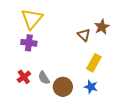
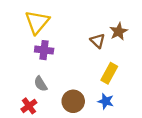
purple cross: (29, 43) -> (44, 50), moved
red cross: (24, 77) -> (29, 106), moved
gray semicircle: (44, 78) -> (41, 84), moved

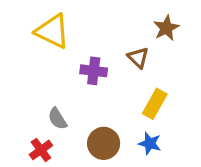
yellow triangle: (37, 22) -> (52, 31), turned -44
brown star: (119, 31) -> (166, 28), moved
purple cross: (44, 50) -> (94, 71), moved

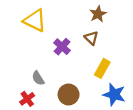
brown star: (166, 28) -> (98, 14), moved
purple cross: (94, 71) -> (62, 47), turned 35
blue star: (150, 143) -> (114, 95), moved, size x1.5

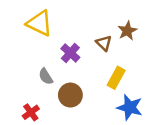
brown star: (98, 14) -> (127, 31), moved
gray semicircle: (38, 78) -> (46, 76), moved
brown circle: (69, 95) -> (70, 95), moved

